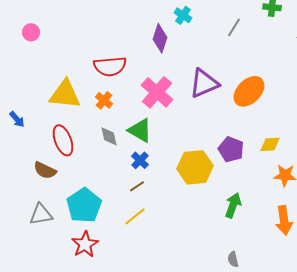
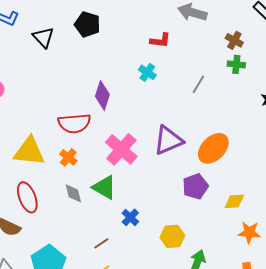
purple diamond: (160, 38) -> (102, 95), moved
purple pentagon: (231, 149) -> (195, 186), moved, turned 30
blue cross: (140, 160) -> (130, 217), moved
yellow hexagon: (195, 167) -> (172, 236), moved, size x0.7

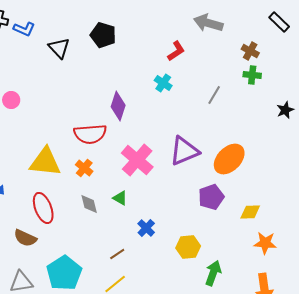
red L-shape: (160, 40) -> (176, 51), turned -40
green triangle: (104, 187) -> (120, 198), size x0.6

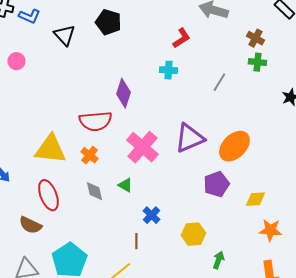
cyan cross: (163, 83) -> (168, 70), turned -30
pink circle: (11, 100) -> (16, 61), moved
brown line: (117, 254) -> (136, 241), moved, turned -56
green arrow: (213, 273) -> (218, 260), size x0.7

